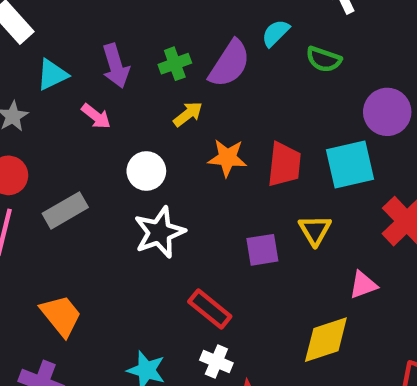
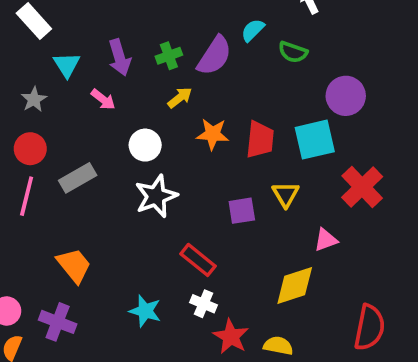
cyan triangle: (52, 75) -> (67, 65), turned -36

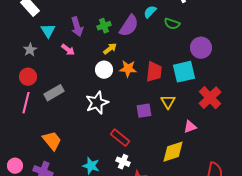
white circle: (145, 145) -> (104, 70), moved

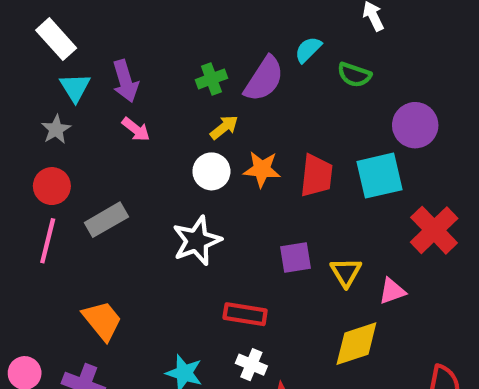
purple arrow: (77, 27) -> (125, 81), moved
cyan triangle: (48, 31) -> (75, 87), moved
yellow triangle: (168, 102) -> (346, 272), moved
red rectangle: (120, 138) -> (245, 314), turned -30

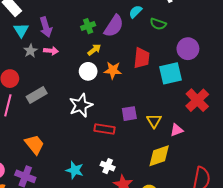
gray star: (56, 129) -> (30, 51), moved
pink arrow: (136, 129) -> (51, 51), turned -32
red trapezoid: (316, 176) -> (142, 58), moved
red rectangle: (245, 314) -> (105, 129), moved

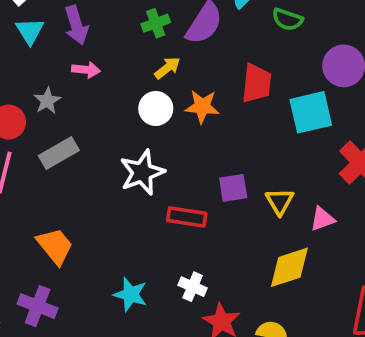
gray star: (30, 51) -> (47, 101), moved

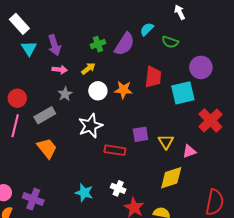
yellow arrow: (167, 68) -> (88, 68), moved
gray star: (47, 101) -> (65, 94), moved
orange trapezoid: (55, 246) -> (47, 148), moved

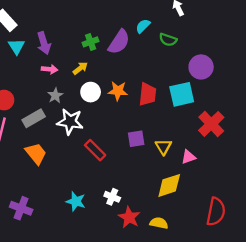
red trapezoid: (153, 77) -> (147, 94), moved
white star: (90, 126) -> (70, 122), moved, turned 30
red rectangle: (115, 150) -> (95, 150), moved, turned 36

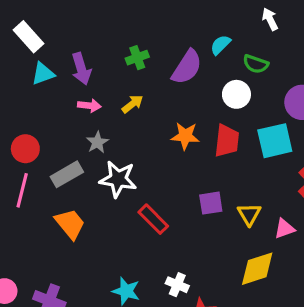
green cross: (91, 42) -> (137, 58), moved
cyan triangle: (17, 46) -> (43, 74), turned 42
white circle: (91, 92) -> (236, 94), moved

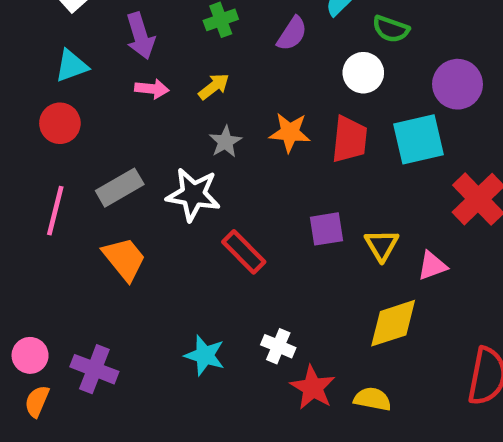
purple semicircle: (187, 67) -> (292, 34), size x0.7
cyan triangle: (43, 74) -> (71, 66), moved
gray star: (97, 142) -> (225, 142), moved
red circle: (25, 149) -> (60, 123), moved

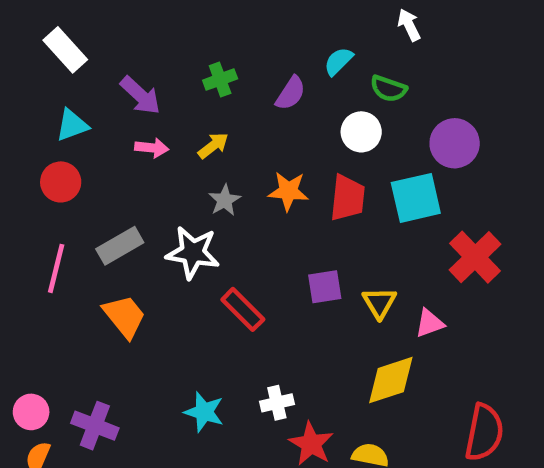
purple arrow: (140, 36) -> (140, 95), turned -30
white cross: (278, 346) -> (277, 403), turned -36

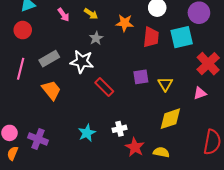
yellow arrow: (213, 146) -> (91, 14), turned 72
pink arrow: (152, 148) -> (63, 15), turned 48
orange star: (288, 191) -> (125, 23), moved
pink triangle: (430, 323) -> (200, 93), moved
cyan star: (204, 412) -> (87, 133), turned 30

